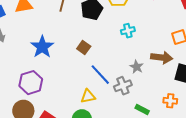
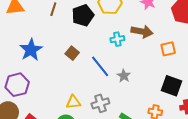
brown arrow: (162, 58) -> (142, 32), moved
blue line: (100, 75) -> (100, 66), moved
gray cross: (123, 86) -> (100, 103), moved

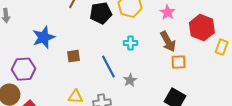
brown arrow: (142, 32) -> (168, 42), moved, turned 40
brown square: (72, 53) -> (73, 56), moved, turned 32

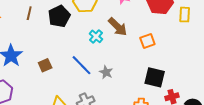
brown arrow: (168, 42) -> (118, 27), moved
cyan cross: (130, 43) -> (96, 36), turned -32

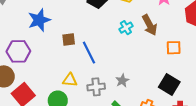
blue line: (82, 65) -> (89, 53), moved
gray star: (106, 72) -> (122, 81), moved

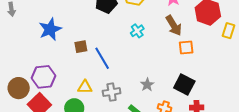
brown arrow: (150, 25) -> (174, 26), moved
purple hexagon: (18, 51) -> (43, 77), moved
gray star: (122, 81) -> (147, 85), moved

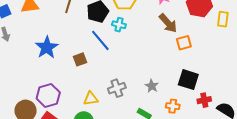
cyan cross: (137, 31) -> (119, 25), moved, turned -32
blue line: (102, 58) -> (100, 40), moved
gray cross: (112, 92) -> (117, 88), moved

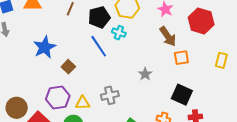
yellow rectangle: (223, 19) -> (221, 60), moved
brown square: (80, 59) -> (68, 67), moved, turned -32
gray star: (152, 86) -> (145, 74), moved
purple hexagon: (48, 96) -> (58, 97), moved

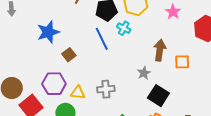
brown arrow: (168, 36) -> (160, 50), moved, turned -145
black square: (182, 95) -> (158, 96), moved

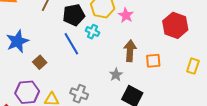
pink star: (173, 12) -> (126, 15), moved
gray cross: (106, 89) -> (79, 94), turned 30

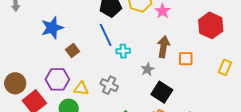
cyan cross: (92, 32) -> (123, 51), moved, turned -32

